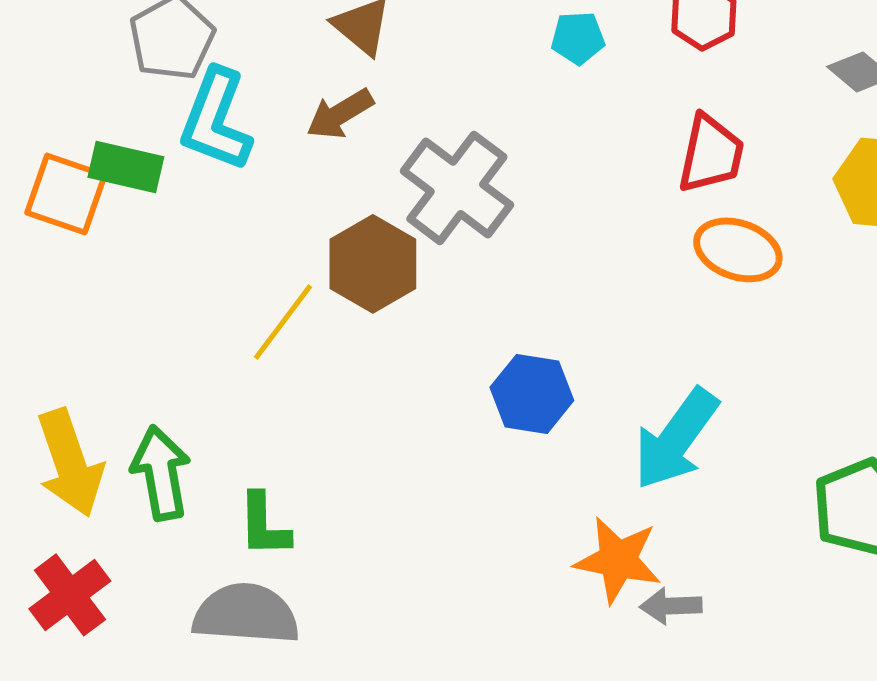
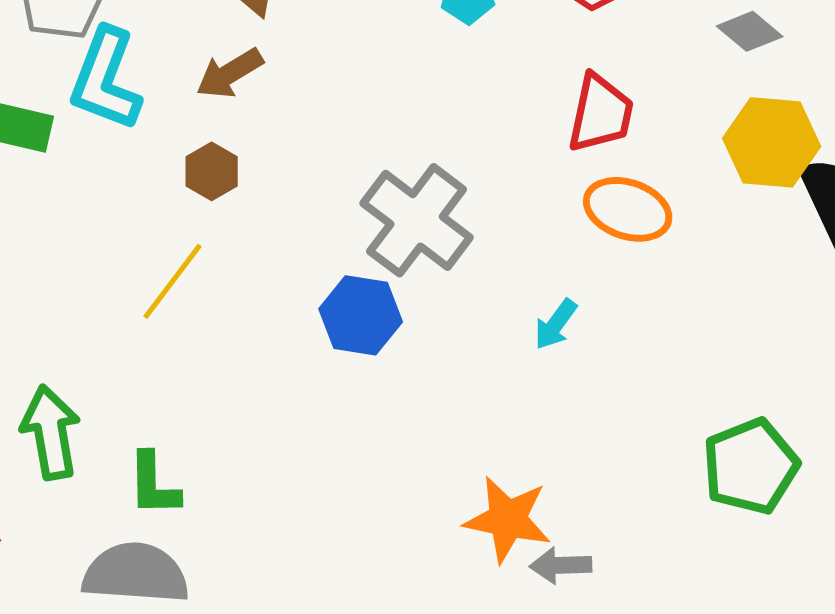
gray cross: (457, 188) -> (417, 220), moved
brown hexagon: (373, 264) -> (212, 171), moved, size x0.6
blue hexagon: (532, 394) -> (361, 315), moved
cyan arrow: (676, 439) -> (556, 324), moved, size x0.5

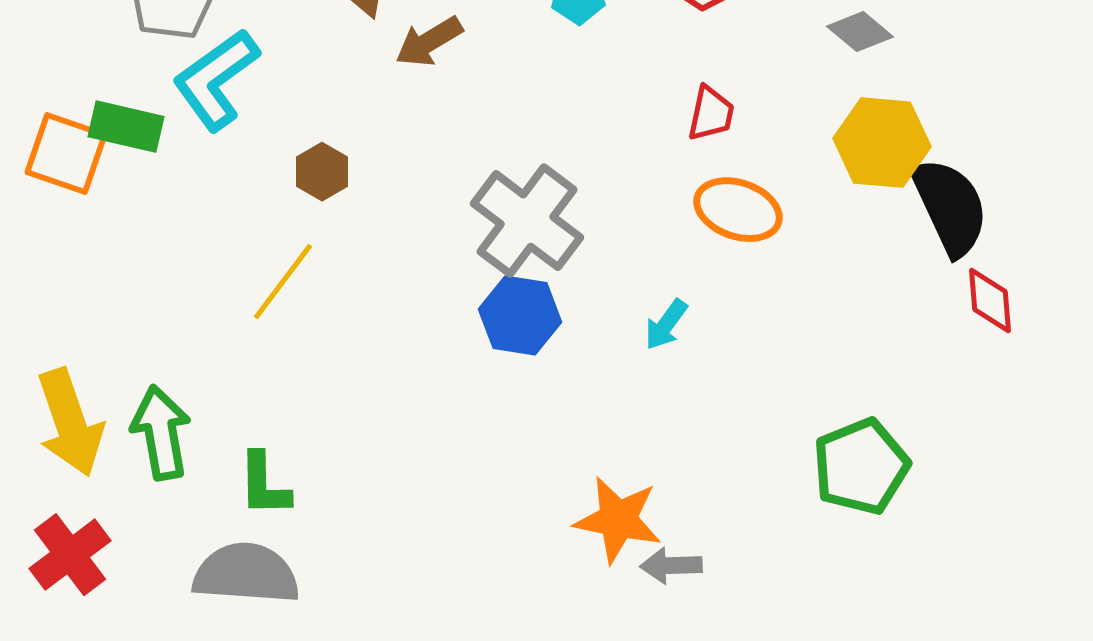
brown arrow: (230, 73) -> (429, 42), moved
cyan L-shape: (106, 79) -> (216, 80), turned 33
red trapezoid: (601, 113) -> (711, 114), size x0.7
blue hexagon: (361, 315) -> (520, 316), moved

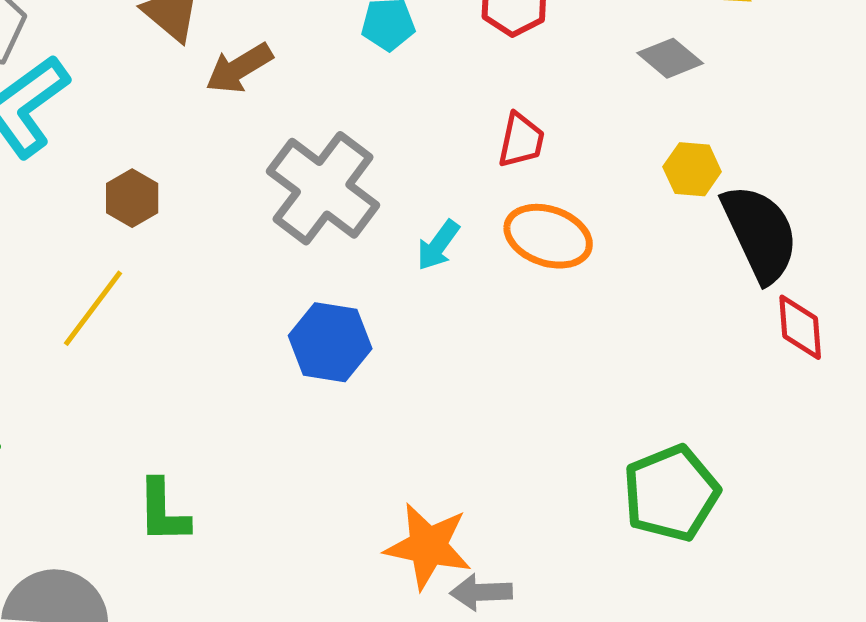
yellow hexagon: (882, 143) -> (692, 169), size x0.6
gray cross: (527, 221) -> (323, 188), moved
cyan arrow: (666, 325) -> (438, 245), moved
green L-shape: (264, 485) -> (163, 511), moved

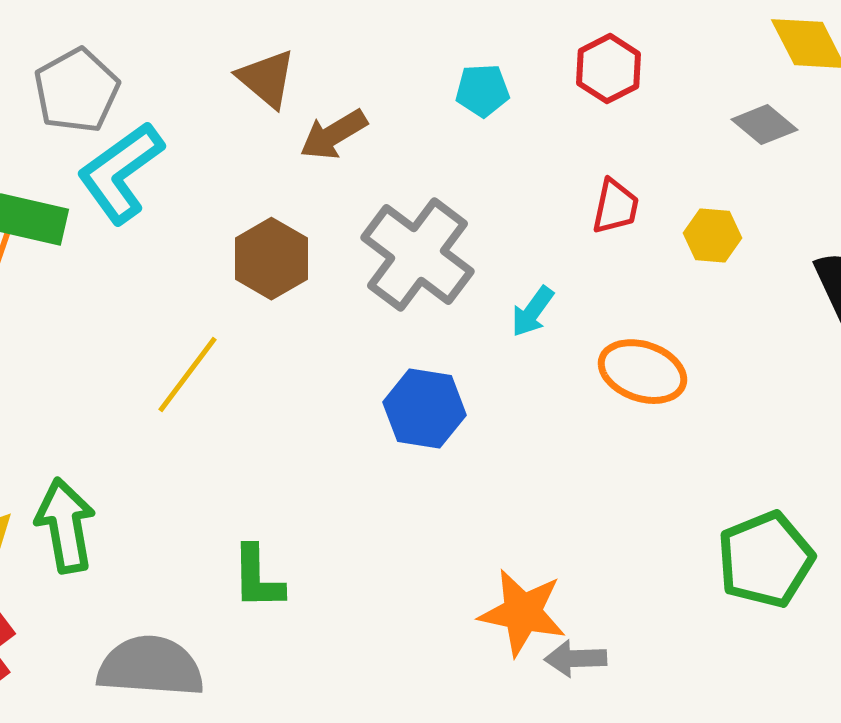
yellow hexagon: (692, 169) -> (712, 236), moved
brown hexagon: (132, 198) -> (271, 259), moved, size x1.4
orange ellipse: (548, 236) -> (642, 372), moved

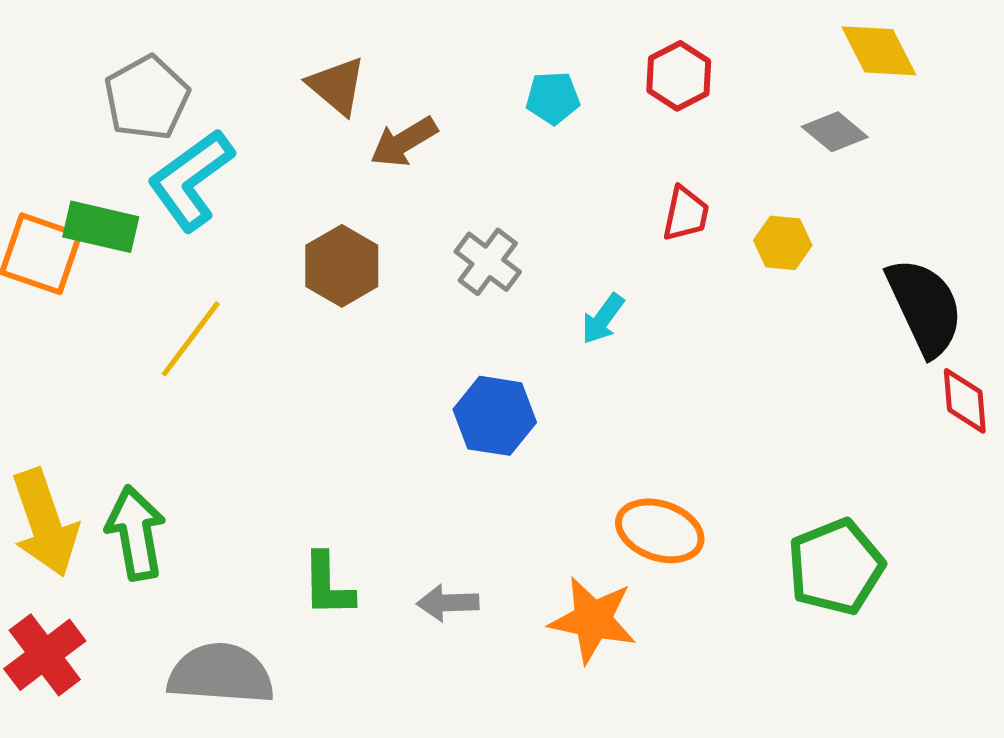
gray cross: (417, 255) -> (488, 262), size x0.6
orange ellipse: (642, 372) -> (660, 531), moved
yellow line: (187, 375) -> (191, 339), moved
gray arrow: (575, 659) -> (448, 603), moved

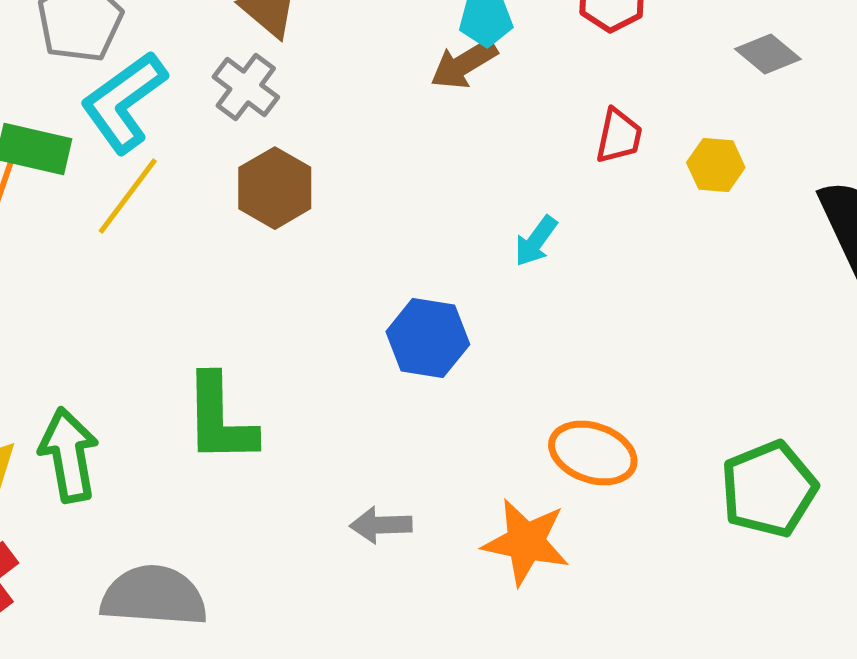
brown arrow: (404, 142) -> (464, 64), moved
gray cross: (488, 262) -> (246, 87), moved
yellow line: (191, 339) -> (128, 196), moved
green L-shape: (328, 585) -> (220, 419), moved, size x1.4

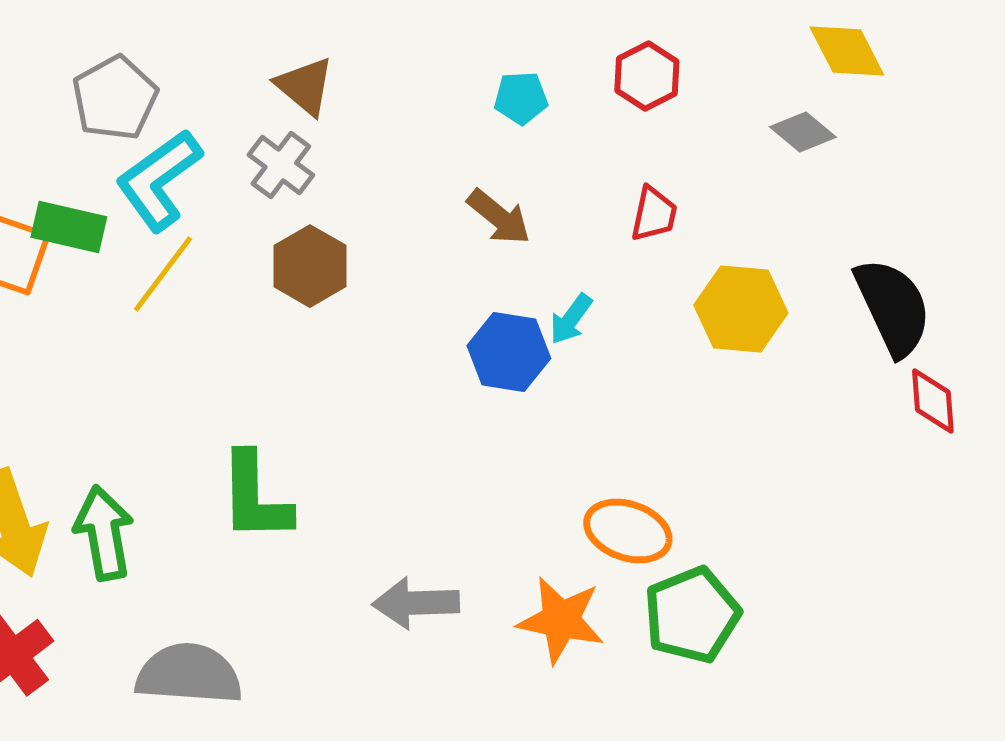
brown arrow: (464, 64) -> (499, 217), moved, turned -110
yellow hexagon: (716, 165) -> (741, 309), moved, size x1.6
blue hexagon: (428, 338) -> (509, 352), moved
green pentagon: (769, 489) -> (692, 615), moved
gray arrow: (381, 525) -> (416, 603), size x1.4

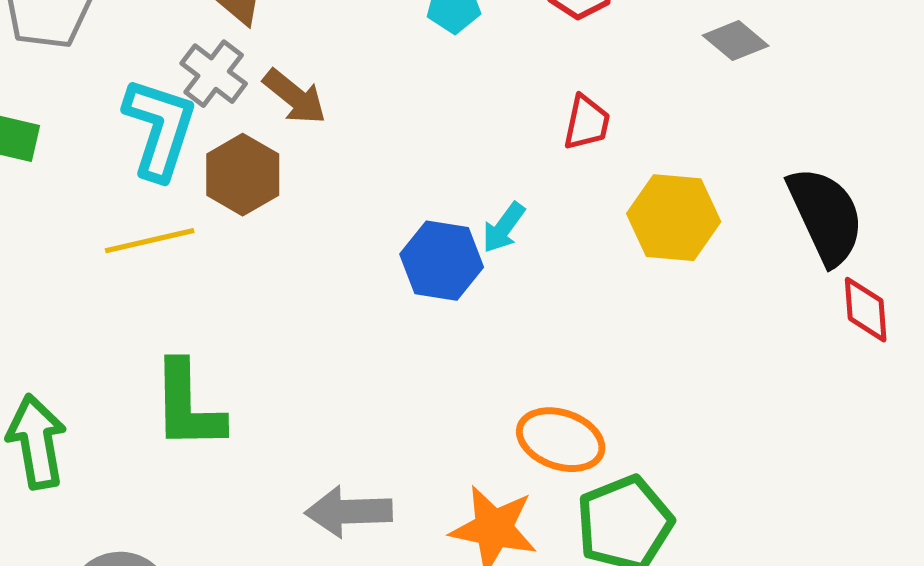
cyan L-shape: (159, 180) -> (160, 129), moved, turned 144
brown arrow: (499, 217) -> (295, 97), moved
yellow line: (163, 274) -> (150, 241), moved, turned 40

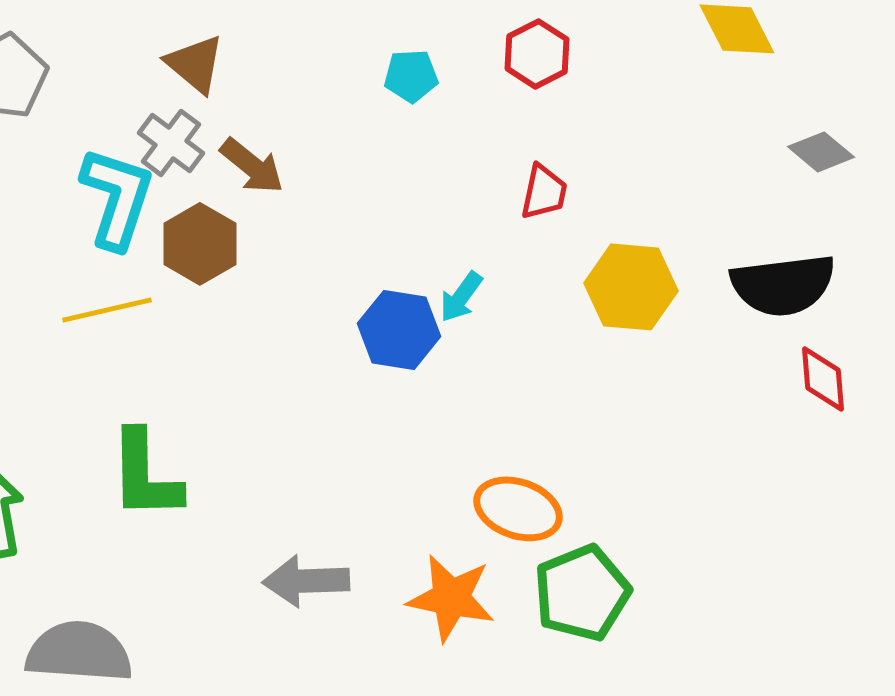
gray diamond: (736, 41) -> (821, 152), moved
black semicircle: (826, 216) -> (783, 285), turned 108

